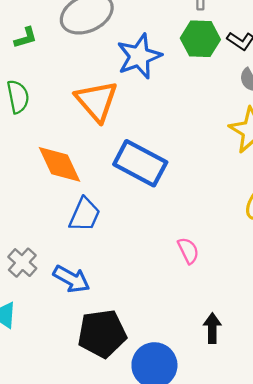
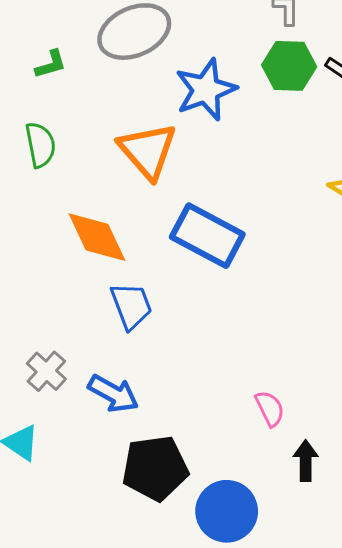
blue trapezoid: (85, 215) -> (131, 306), turned -45
pink semicircle: (188, 251) -> (270, 408), moved

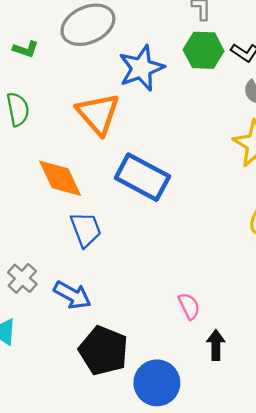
green L-shape: (51, 64) -> (26, 49), turned 35
black pentagon: (155, 468) -> (103, 351), turned 30

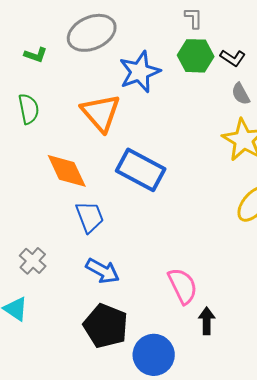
blue arrow: (72, 295) -> (103, 271), moved
pink semicircle: (189, 306) -> (183, 286), size x1.5

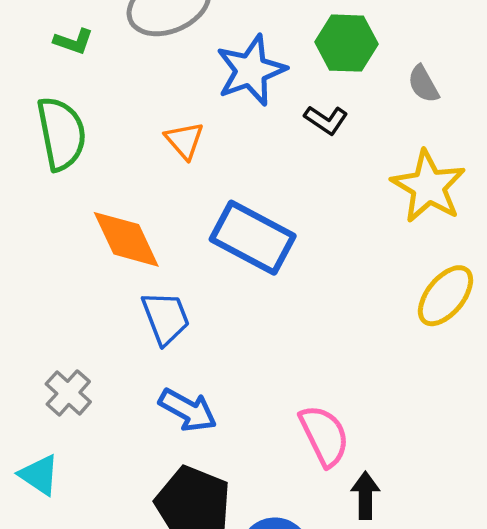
black L-shape: (233, 58) -> (326, 120), moved
gray semicircle: (241, 94) -> (423, 84), moved
green semicircle: (29, 109) -> (61, 134), size x1.4
orange triangle: (101, 113) -> (184, 140), size x0.6

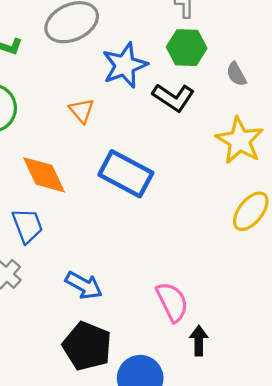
black L-shape: (326, 120) -> (173, 97), size x1.5
blue trapezoid: (166, 318) -> (27, 226), moved

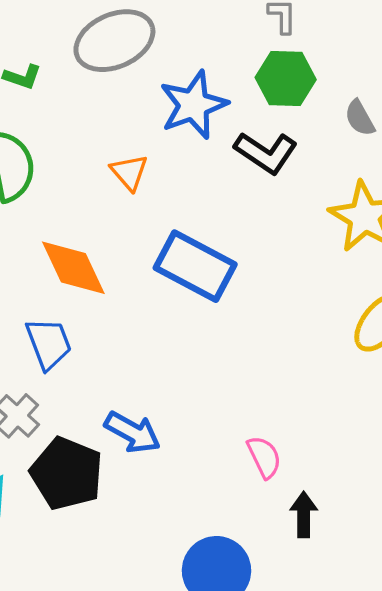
pink semicircle: (172, 302) -> (264, 457), size x0.7
black pentagon: (87, 346) -> (67, 473), moved

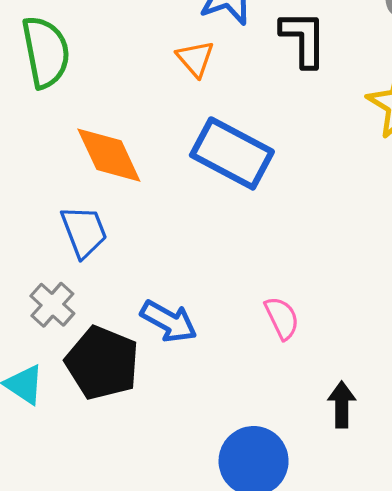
black L-shape: (266, 153) -> (303, 39), turned -124
orange triangle: (129, 172) -> (195, 59), moved
pink semicircle: (264, 457) -> (282, 318), moved

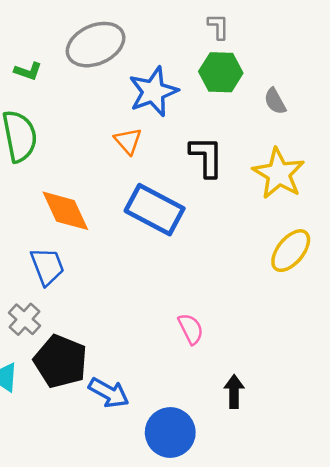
black L-shape: (303, 39) -> (206, 157), moved
blue arrow: (169, 321) -> (109, 393), moved

